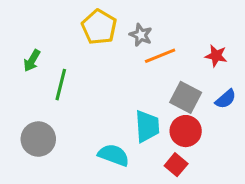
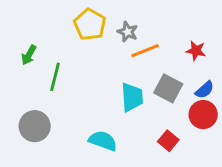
cyan trapezoid: (147, 126) -> (132, 97), moved
red circle: (186, 131) -> (203, 115), moved
red square: (176, 165) -> (168, 141), moved

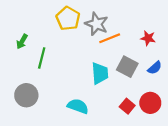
gray star: (128, 32) -> (97, 24), size x1.5
red circle: (203, 115) -> (150, 103), moved

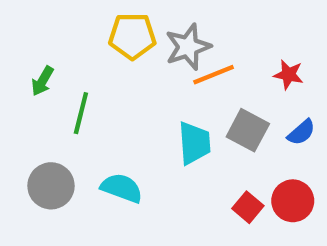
yellow pentagon: (68, 18) -> (132, 36), turned -30
gray star: (97, 24) -> (188, 47), turned 30
cyan semicircle: (78, 106) -> (122, 188), moved

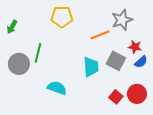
gray star: (188, 47) -> (122, 20), moved
red star: (288, 75) -> (135, 47), moved
green arrow: (42, 81) -> (12, 27), moved
gray circle: (51, 186) -> (19, 64), moved

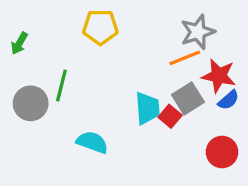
orange line: (100, 35) -> (185, 58), moved
red star: (135, 47) -> (219, 76), size x1.5
gray square: (116, 61) -> (188, 98), turned 30
red square: (116, 97) -> (170, 116), moved

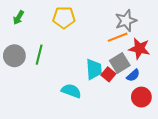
green arrow: (19, 43) -> (19, 18), moved
blue semicircle: (228, 100) -> (133, 75), moved
gray circle: (31, 103) -> (14, 56), moved
cyan semicircle: (92, 142) -> (71, 91), moved

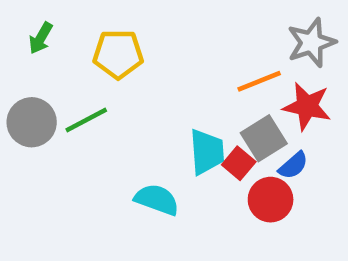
yellow pentagon: (64, 18) -> (118, 54), moved
gray star: (126, 21) -> (311, 43), moved
green line: (39, 55) -> (86, 120), turned 48
red circle: (141, 97) -> (271, 200), moved

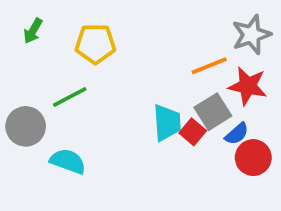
gray circle: (32, 122) -> (26, 126), moved
cyan semicircle: (157, 200) -> (68, 161), moved
red circle: (271, 200) -> (253, 158), moved

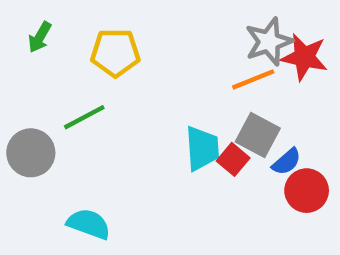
gray star: (251, 35) -> (269, 42), moved
red star: (248, 86) -> (304, 57), moved
gray square: (213, 112) -> (258, 135), turned -30
cyan semicircle: (68, 161) -> (89, 224), moved

